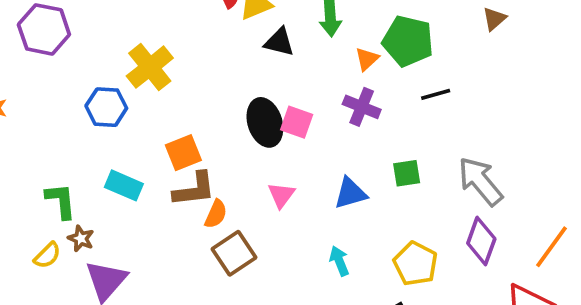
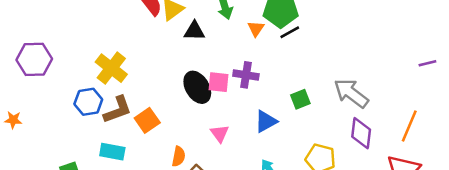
black line: (436, 94) -> (290, 32), moved
purple cross: (362, 107) -> (246, 75), moved
brown L-shape: (194, 189) -> (118, 110), moved

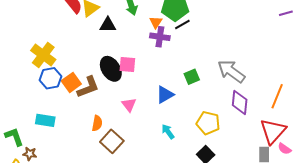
purple line: (427, 63) -> (286, 13), moved
purple cross: (246, 75) -> (160, 37), moved
blue hexagon: (88, 102) -> (51, 78), moved
brown L-shape: (118, 110) -> (88, 87), moved
orange square: (147, 120) -> (71, 82), moved

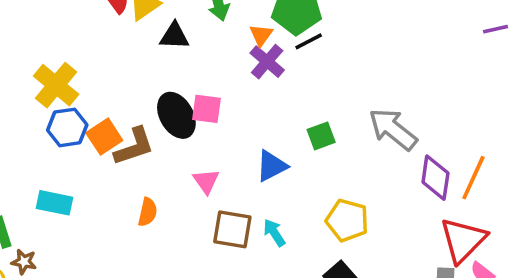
purple cross: (160, 37) -> (267, 62), turned 30
purple diamond: (240, 102) -> (435, 178), moved
brown square: (112, 141) -> (232, 229), moved, turned -35

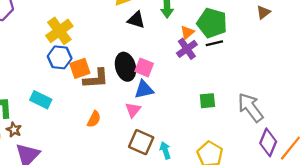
blue triangle: (272, 166) -> (144, 90), moved

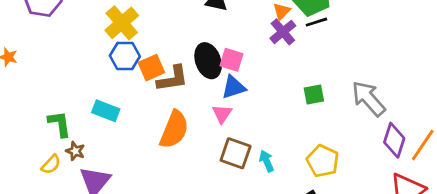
orange semicircle: (94, 119) -> (174, 130), size x1.8

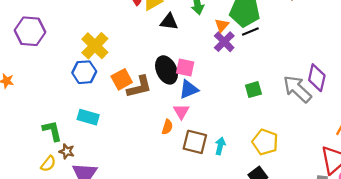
blue hexagon: (125, 56) -> (84, 72), moved
orange semicircle: (174, 130) -> (167, 127), moved, size x0.5
purple diamond: (394, 140) -> (317, 78), moved
cyan arrow: (267, 161) -> (220, 146), turned 42

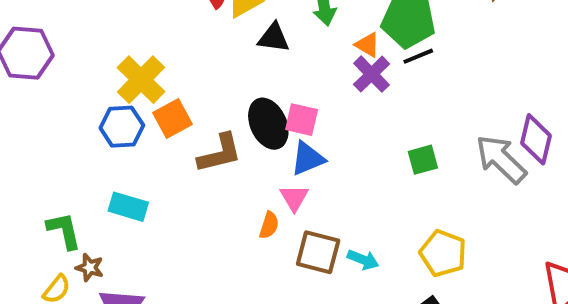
orange triangle: (222, 25) -> (367, 45), turned -40
orange square: (122, 79) -> (173, 118), moved
cyan arrow: (220, 146) -> (363, 260), turned 98

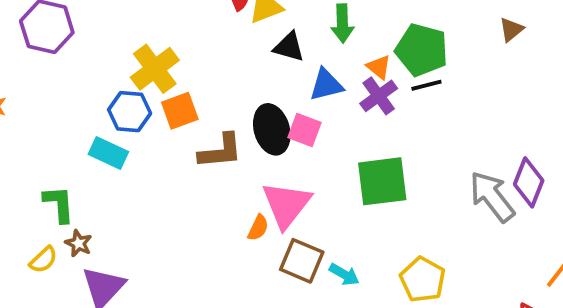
blue triangle: (308, 159) -> (326, 85), moved
green square: (423, 160) -> (382, 181), moved, size x1.8
pink triangle: (294, 198) -> (286, 205), size x1.8
cyan rectangle: (128, 207) -> (108, 153), moved

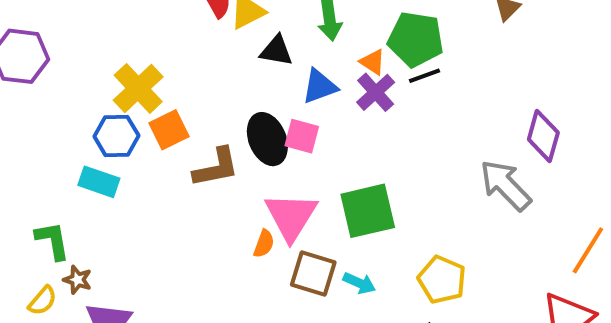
green square: (382, 181) -> (368, 211), moved
purple diamond: (529, 182) -> (543, 136), moved

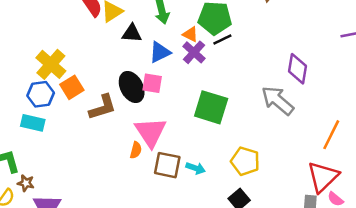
green square: (368, 211) -> (211, 107), moved, turned 36

